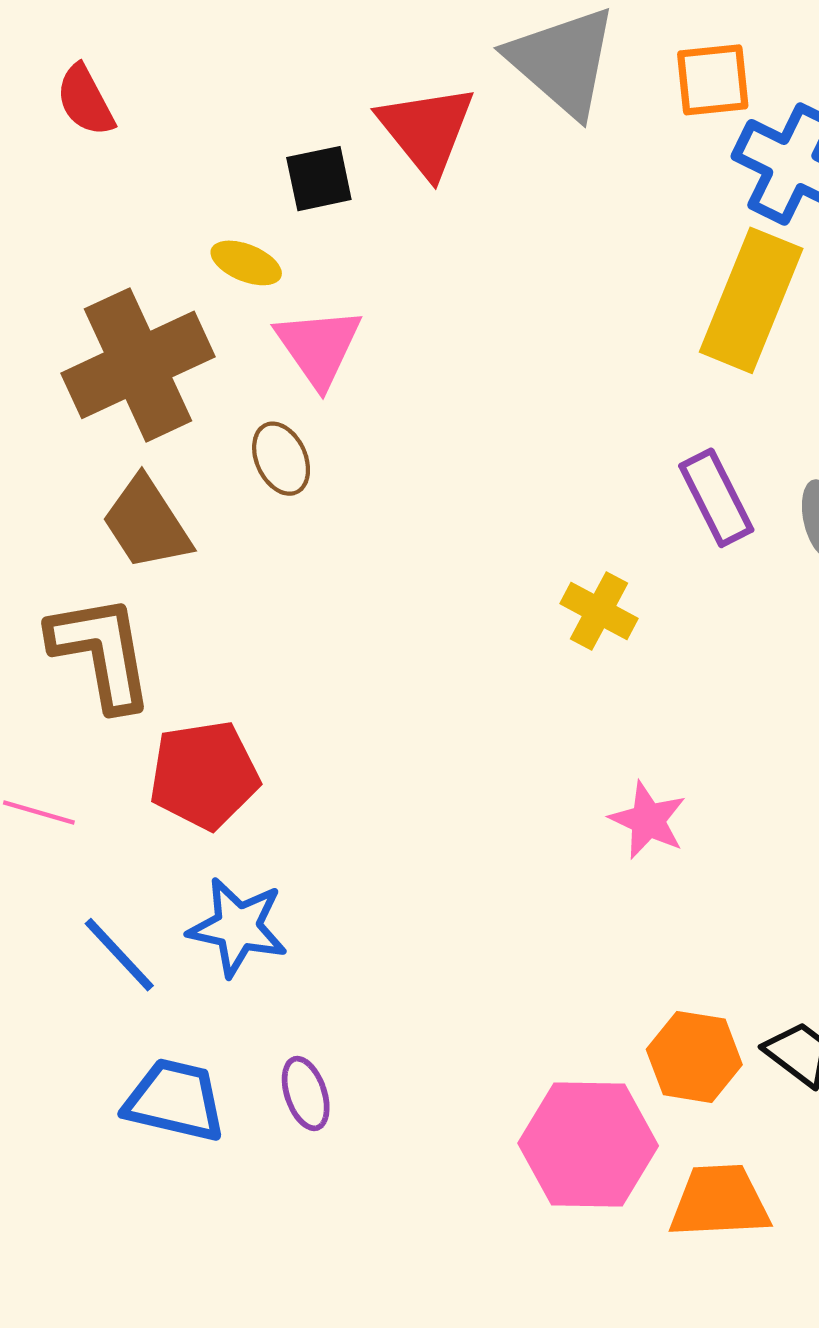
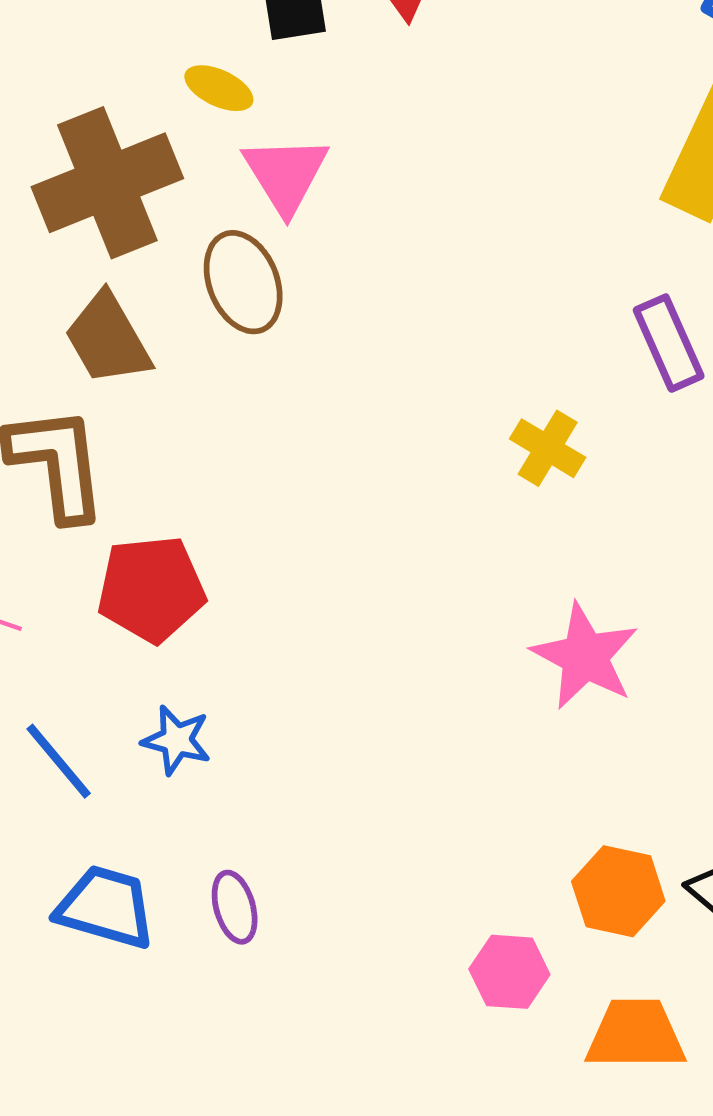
brown ellipse: (281, 459) -> (243, 282), size x1.4
pink star: (648, 820) -> (585, 656), size x1.4
blue star: (238, 927) -> (176, 740), size x0.7
pink hexagon: (588, 1144) -> (509, 972), size x0.6

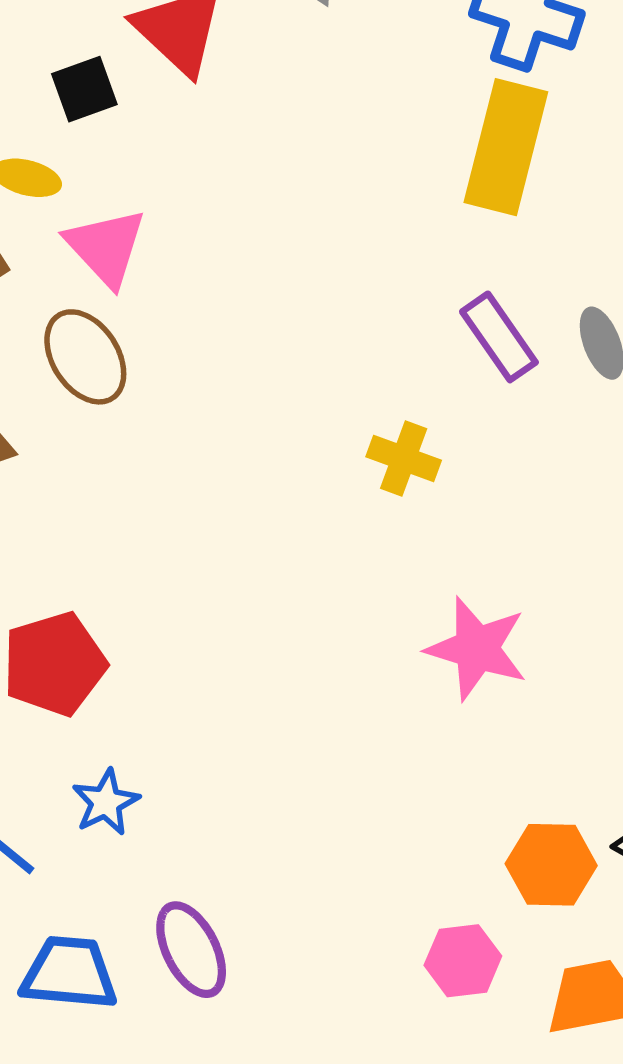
blue star: (176, 740) -> (106, 802), turned -30
purple ellipse: (235, 907) -> (191, 950), size x1.4

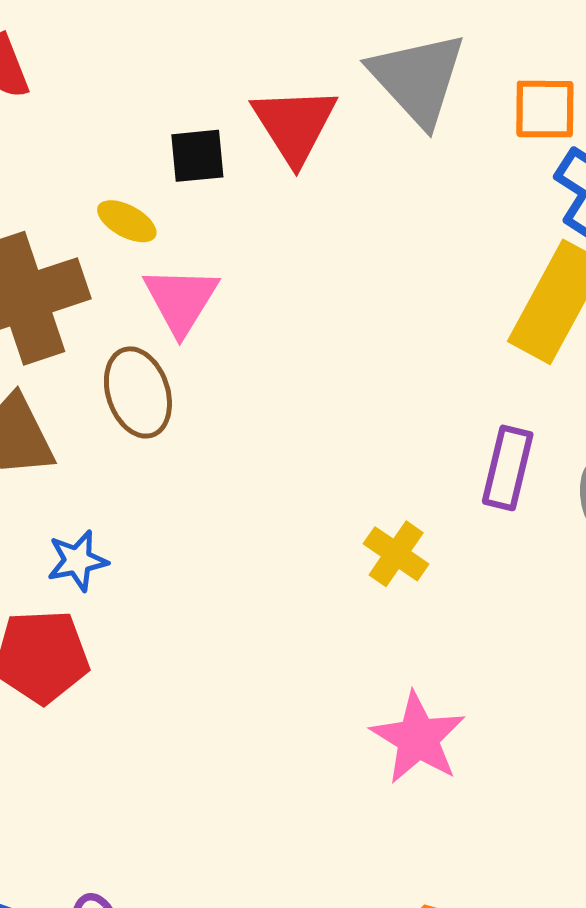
purple rectangle: (499, 337) -> (508, 468), turned 34
blue star: (106, 802) -> (77, 561), moved

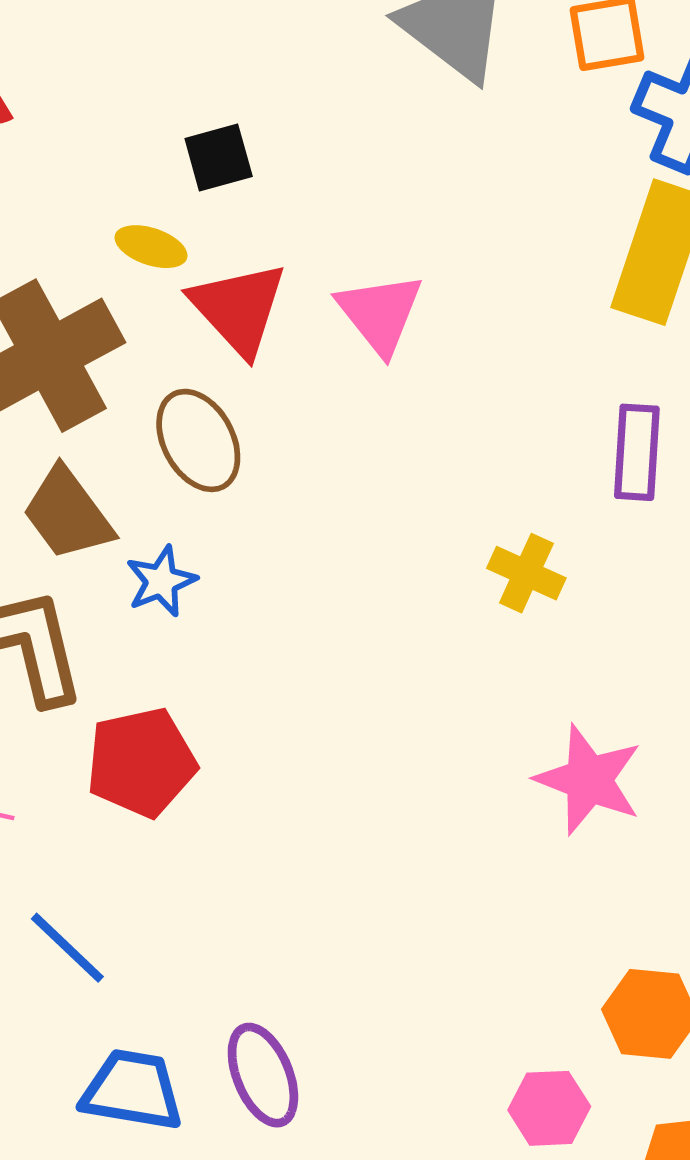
red triangle: (294, 125) -> (239, 308), moved
pink triangle: (181, 300) -> (380, 313), moved
blue star: (77, 561) -> (161, 581), moved

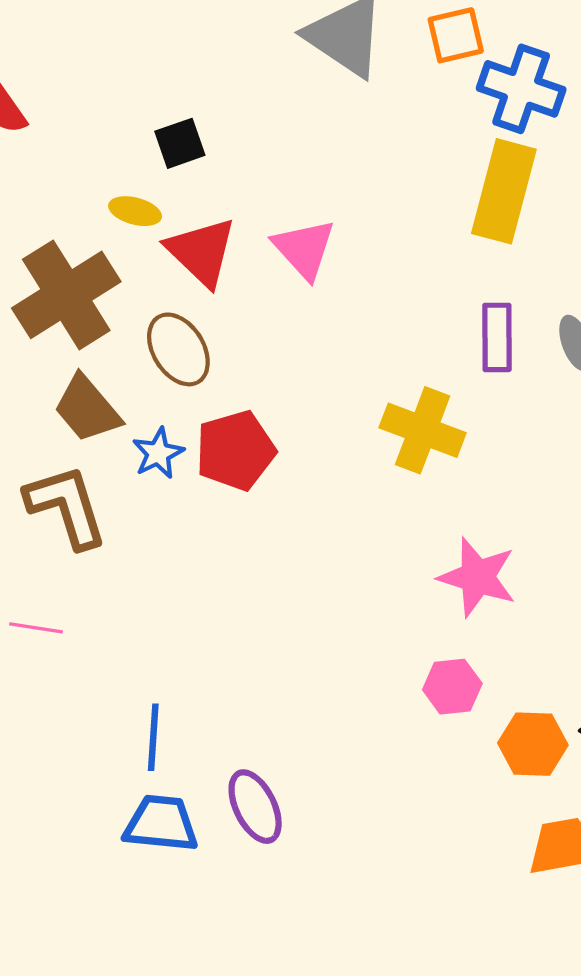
yellow cross: (526, 573) -> (423, 430), size x1.5
red pentagon: (141, 762) -> (235, 450), moved
blue line: (67, 948) -> (153, 737), moved, turned 54
pink hexagon: (549, 1108) -> (452, 687), moved

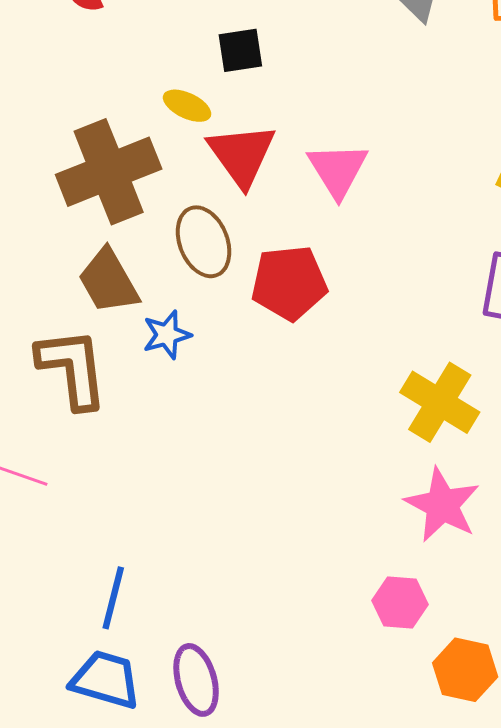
yellow cross: (423, 430) -> (440, 402), moved
red pentagon: (235, 450) -> (289, 283), moved

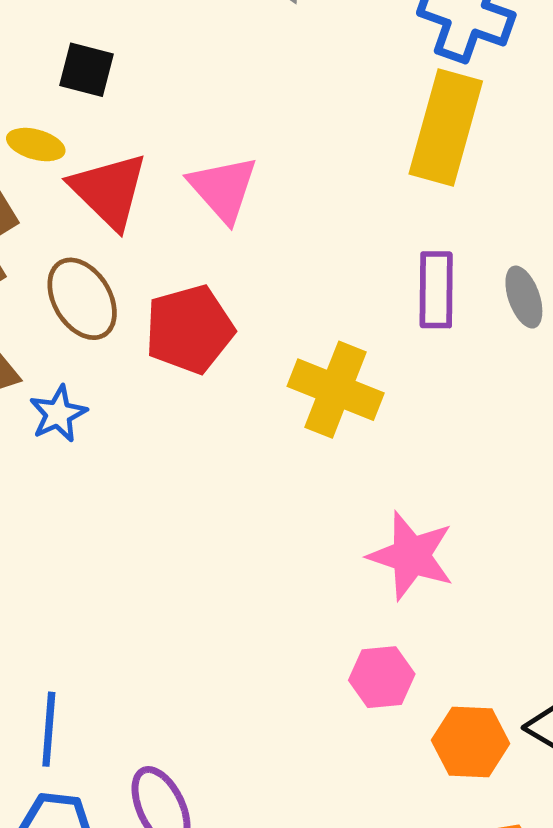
black square: (240, 50) -> (86, 70), turned 33
yellow cross: (440, 402) -> (336, 390), moved

